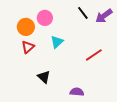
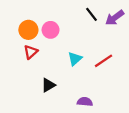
pink circle: (45, 18) -> (51, 30), moved
cyan triangle: (57, 42) -> (75, 59), moved
black triangle: (44, 77) -> (48, 85), turned 48

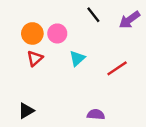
black line: (91, 14) -> (93, 15), moved
cyan triangle: (75, 59) -> (77, 58), moved
black triangle: (48, 85) -> (26, 111), moved

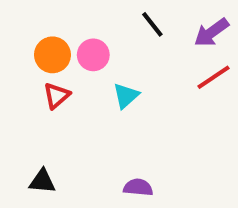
red line: (117, 68) -> (214, 77), moved
black triangle: (26, 111) -> (42, 181), turned 35
purple semicircle: (96, 114) -> (138, 187), moved

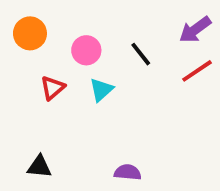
black line: (152, 24) -> (141, 54), moved
orange circle: (52, 55) -> (30, 33), moved
cyan triangle: (126, 96) -> (101, 90), moved

